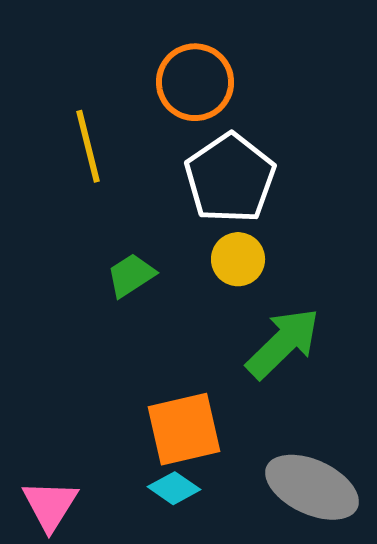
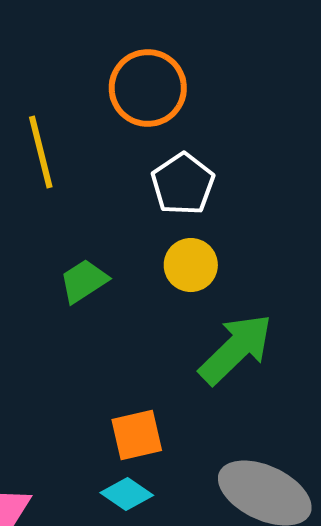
white pentagon: (230, 178) -> (183, 184), size x0.7
orange square: (184, 429) -> (137, 435), size x0.7

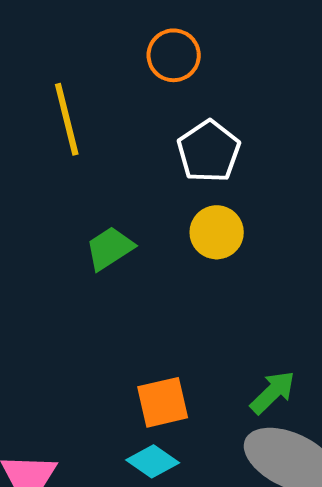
orange circle: (148, 88) -> (174, 55), size x0.7
green arrow: (236, 349) -> (273, 392), moved, size x0.6

